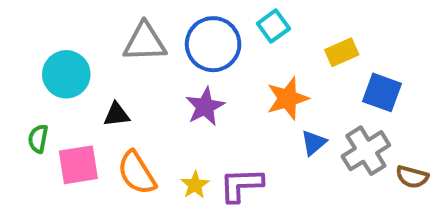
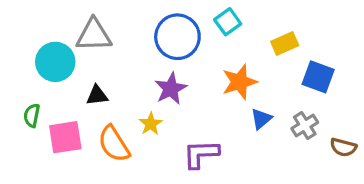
gray triangle: (145, 42) -> (94, 35), moved
gray cross: (366, 151) -> (305, 125), size x0.7
yellow star: (195, 185) -> (151, 124), moved

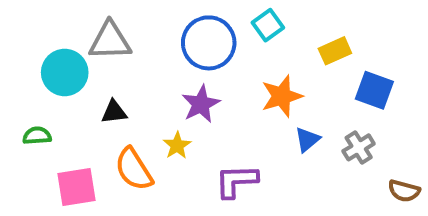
green semicircle: (32, 115) -> (37, 136), turned 75
pink square: (65, 137) -> (76, 187), moved
brown semicircle: (343, 147) -> (404, 191), moved

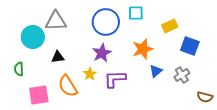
cyan square: (268, 25) -> (136, 13), turned 35
green semicircle: (37, 136) -> (19, 69), turned -88
purple L-shape: (236, 181) -> (115, 79), moved

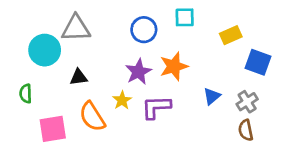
blue circle: (106, 22) -> (144, 30), size x0.7
orange star: (143, 49) -> (174, 66), moved
brown semicircle: (205, 97) -> (246, 130), moved, turned 63

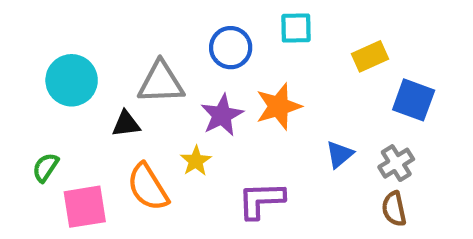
gray triangle: (76, 28) -> (161, 82), moved
green semicircle: (26, 94) -> (45, 167), moved, turned 36
purple L-shape: (156, 107) -> (261, 200), moved

